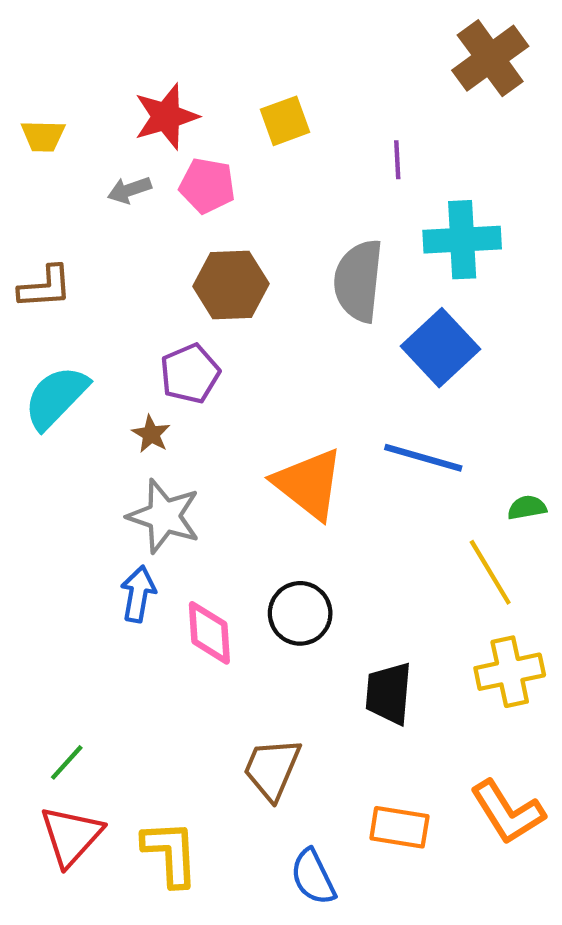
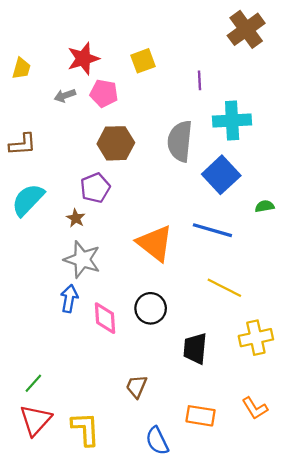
yellow trapezoid: (43, 136) -> (21, 68), turned -75
green semicircle: (527, 508) -> (265, 206), moved
yellow line: (490, 572) -> (224, 288), moved, turned -32
brown trapezoid: (272, 769) -> (136, 386), size x0.7
orange L-shape: (507, 812) -> (255, 408), size x0.7

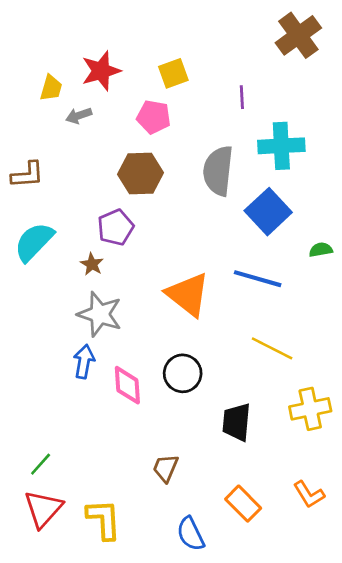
yellow trapezoid: (21, 68) -> (51, 88), moved
pink pentagon: (104, 93) -> (154, 117), moved
orange rectangle: (201, 416) -> (243, 504), turned 36

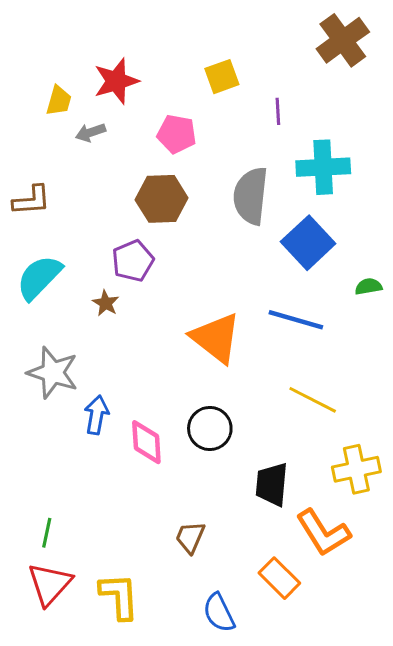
yellow square: (173, 73) -> (222, 77), moved
gray star: (100, 314) -> (53, 373), moved
green line: (41, 464) -> (47, 533), turned -30
orange L-shape: (309, 494) -> (323, 533), moved, size x1.5

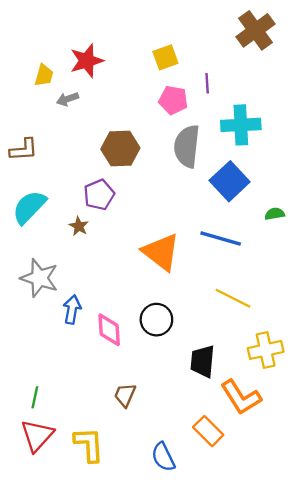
pink pentagon: (177, 134) -> (173, 100), moved
brown trapezoid: (190, 537) -> (125, 395), moved

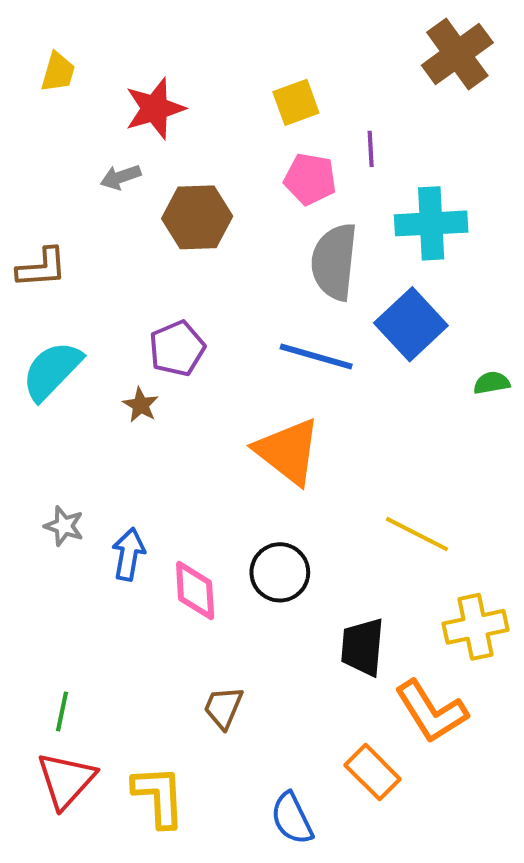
yellow trapezoid: (44, 75) -> (58, 72), moved
brown hexagon: (120, 149) -> (197, 217), moved
blue line: (221, 239) -> (316, 357), moved
gray star: (39, 278) -> (64, 526), moved, size x0.6

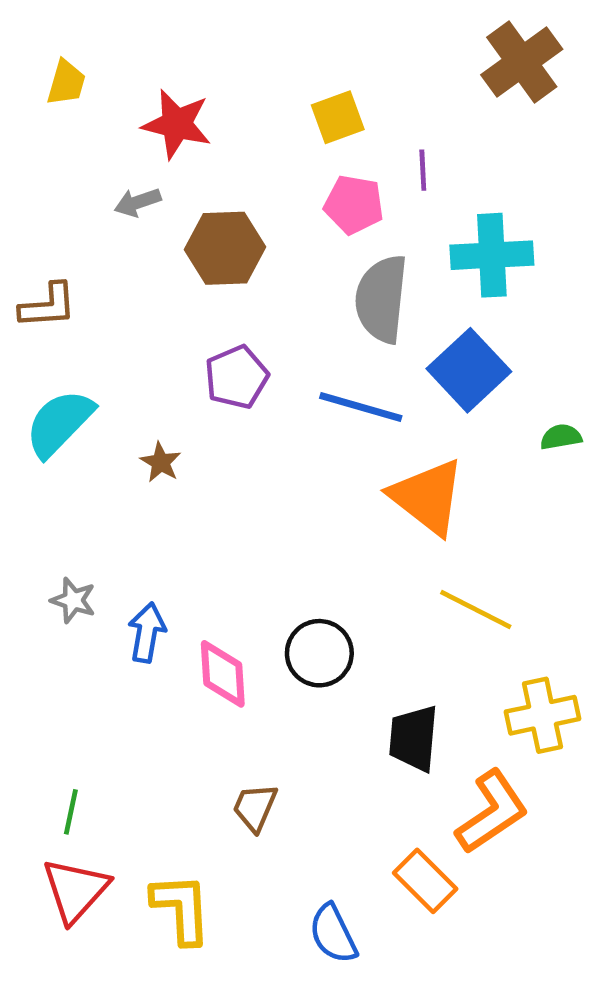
red star: (155, 108) -> (177, 124), turned 30
purple pentagon: (177, 348) -> (237, 377), moved
orange triangle: (288, 451) -> (427, 497), moved
orange L-shape: (431, 712) -> (492, 812), turned -92

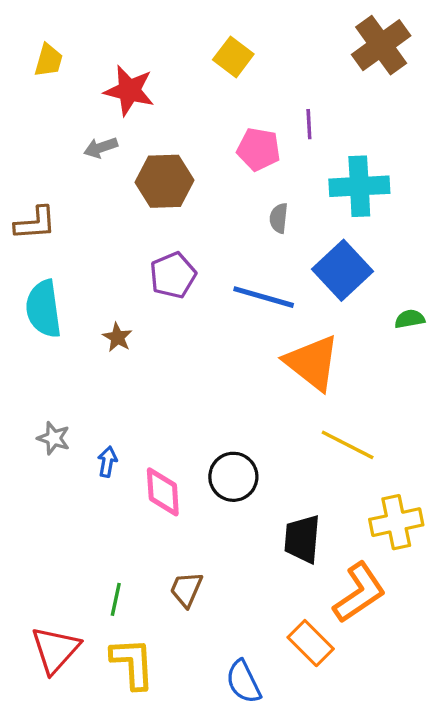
yellow square: (338, 117) -> (233, 57), moved, turned -33
gray semicircle: (381, 299) -> (279, 218), size x0.5
cyan semicircle: (59, 423) -> (44, 309), turned -52
blue arrow: (147, 632) -> (107, 462), size x0.7
green line: (71, 812) -> (116, 599), moved

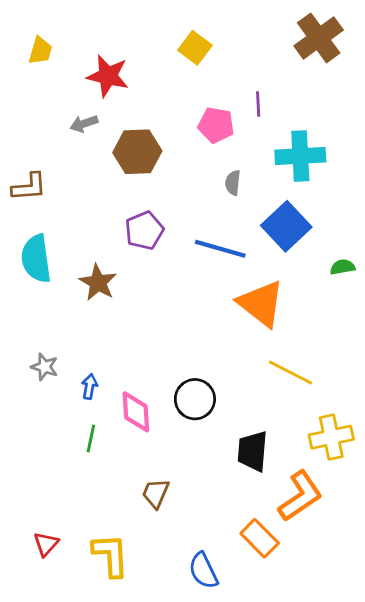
brown star: (117, 337) -> (98, 283), size x1.5
green line: (116, 599) -> (91, 439), moved
red triangle: (55, 650) -> (46, 544), size x0.6

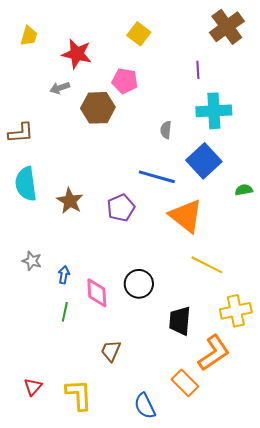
purple line: (258, 104) -> (198, 70), moved
pink pentagon: (216, 125) -> (125, 81), moved
purple pentagon: (144, 231) -> (121, 208), moved

